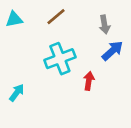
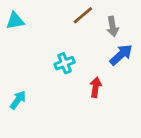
brown line: (56, 17) -> (83, 15), moved
cyan cross: (60, 59) -> (65, 63), size x0.6

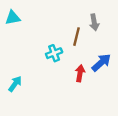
brown line: (83, 15) -> (76, 37), moved, turned -36
blue arrow: (121, 55) -> (101, 63), moved

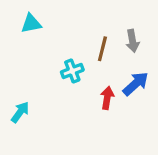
cyan triangle: (13, 18) -> (31, 23), moved
gray arrow: (94, 22) -> (132, 41), moved

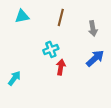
brown line: (102, 49) -> (61, 17), moved
red arrow: (107, 98) -> (61, 67), moved

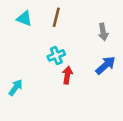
cyan triangle: (22, 16) -> (24, 18), turned 32
brown line: (61, 17) -> (56, 17), moved

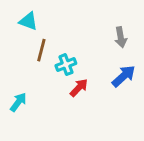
brown line: (56, 17) -> (41, 50), moved
red arrow: (67, 75) -> (79, 88), turned 35

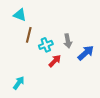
gray arrow: (121, 37) -> (68, 41), moved
cyan arrow: (18, 102) -> (19, 83), moved

